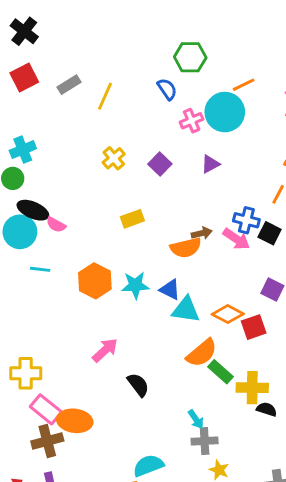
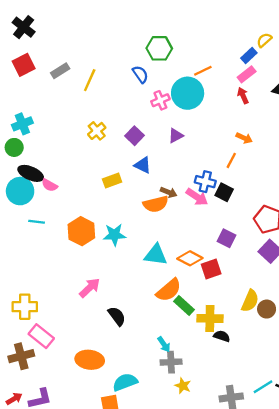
brown arrow: (202, 233) -> (169, 192), turned 35
blue triangle: (170, 290) -> (143, 165), moved
orange ellipse: (75, 421) -> (90, 360), moved
brown cross: (47, 441) -> (21, 356), moved

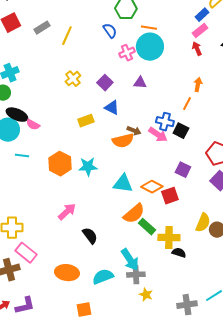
orange line: (203, 71) -> (149, 28), moved, turned 35
purple triangle: (176, 136) -> (140, 83), turned 32
orange arrow: (244, 138) -> (198, 85), turned -104
cyan arrow: (164, 344) -> (130, 260), size x1.6
cyan semicircle: (125, 382) -> (103, 277), moved

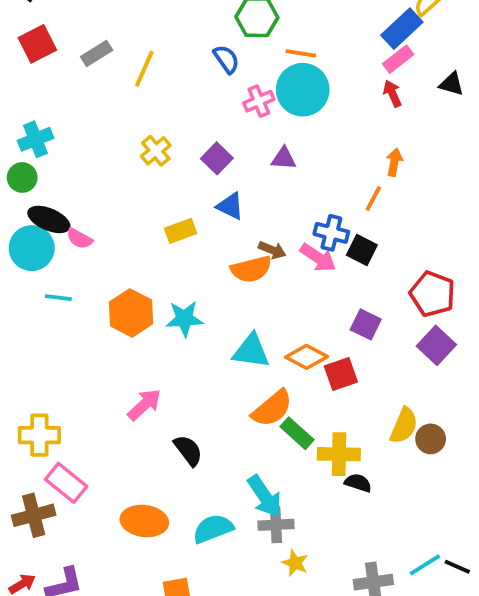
blue rectangle: (202, 15) -> (402, 29), size x1.5

